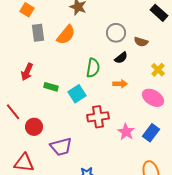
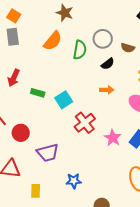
gray rectangle: (38, 33) -> (13, 37), moved
green semicircle: (93, 68) -> (80, 50), moved
red cross: (98, 117) -> (85, 123), turned -30

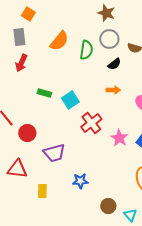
brown star: (65, 13) -> (106, 13), moved
orange square: (14, 16) -> (28, 14), moved
red arrow: (14, 78) -> (21, 63), moved

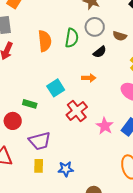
orange semicircle: (59, 41) -> (45, 41), moved, turned -45
orange arrow: (113, 90) -> (89, 78), moved
green rectangle: (44, 93) -> (30, 104), moved
yellow rectangle: (42, 191) -> (39, 166), moved

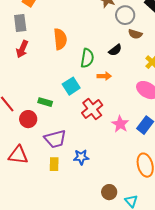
gray circle: (95, 27) -> (125, 15), moved
green semicircle: (72, 38) -> (87, 58), moved
blue star: (66, 169) -> (81, 157), moved

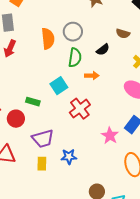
gray circle: (125, 15) -> (73, 32), moved
pink star: (120, 124) -> (110, 136), moved

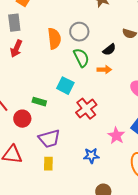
green semicircle: (75, 58) -> (81, 58), turned -36
orange arrow: (92, 76) -> (104, 70), moved
cyan square: (59, 86) -> (65, 86), turned -30
blue star: (69, 157) -> (91, 156), moved

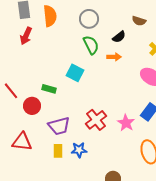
orange semicircle: (54, 39) -> (50, 16), moved
red cross: (86, 109) -> (96, 120), moved
blue star: (91, 156) -> (79, 150), moved

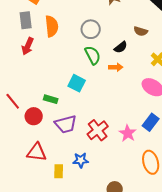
purple trapezoid: (59, 126) -> (66, 124), moved
red triangle: (22, 142) -> (37, 152), moved
yellow rectangle: (58, 151) -> (59, 171), moved

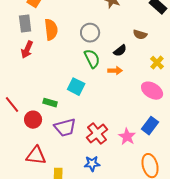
blue star: (81, 160) -> (92, 164), moved

